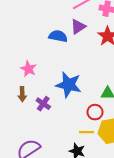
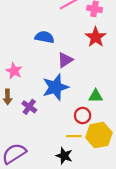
purple triangle: (78, 27) -> (65, 60), moved
blue star: (69, 85) -> (55, 87), turned -30

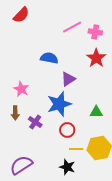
red circle: (83, 115) -> (67, 130), moved

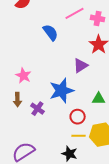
blue semicircle: (49, 58) -> (50, 32), moved, turned 42
purple triangle: (68, 79) -> (81, 66), moved
red circle: (67, 130) -> (78, 117), moved

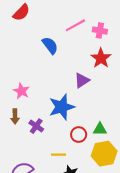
green triangle: (99, 99) -> (100, 129), moved
yellow line: (79, 136) -> (59, 155), moved

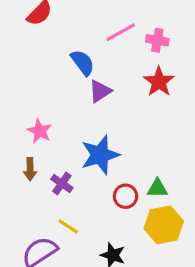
purple triangle: (82, 80) -> (100, 91), moved
yellow line: (59, 155) -> (68, 226), moved, turned 32

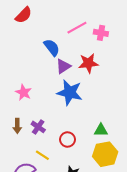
red star: (159, 82) -> (88, 63), moved, turned 30
blue star: (100, 155) -> (70, 92), moved, turned 30
brown arrow: (30, 169) -> (17, 126), moved
red circle: (126, 196) -> (67, 140), moved

